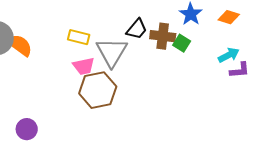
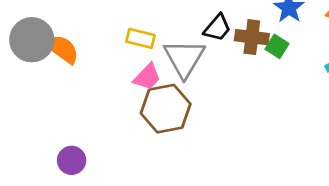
pink trapezoid: (84, 66) -> (147, 77), turned -35

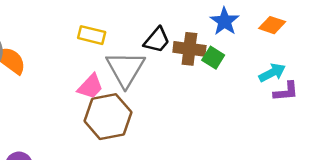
yellow rectangle: (140, 38) -> (92, 35), moved

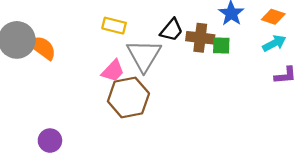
green square: (213, 58) -> (221, 45), turned -30
cyan arrow: (272, 73) -> (274, 43), moved

